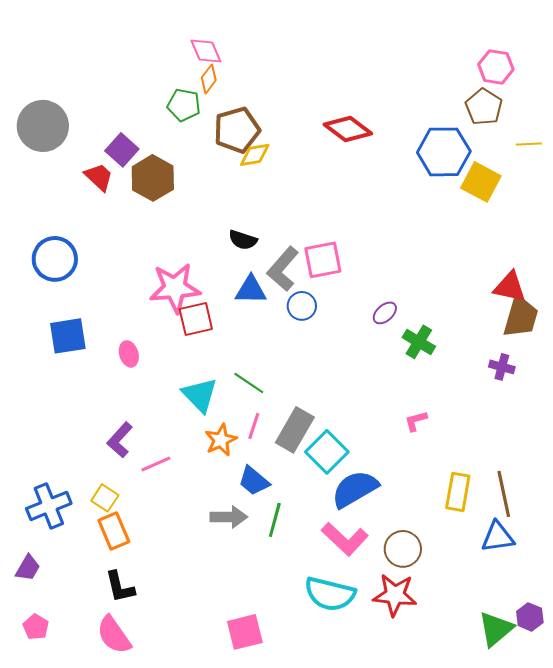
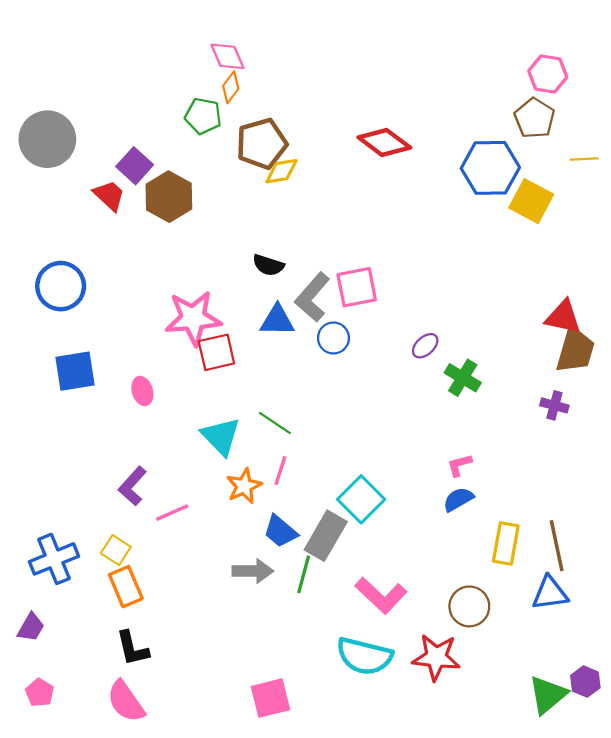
gray rectangle: (295, 430) -> (326, 536), moved
blue semicircle: (355, 489) -> (458, 499), moved, size x0.6
brown circle: (403, 549) -> (469, 606), moved

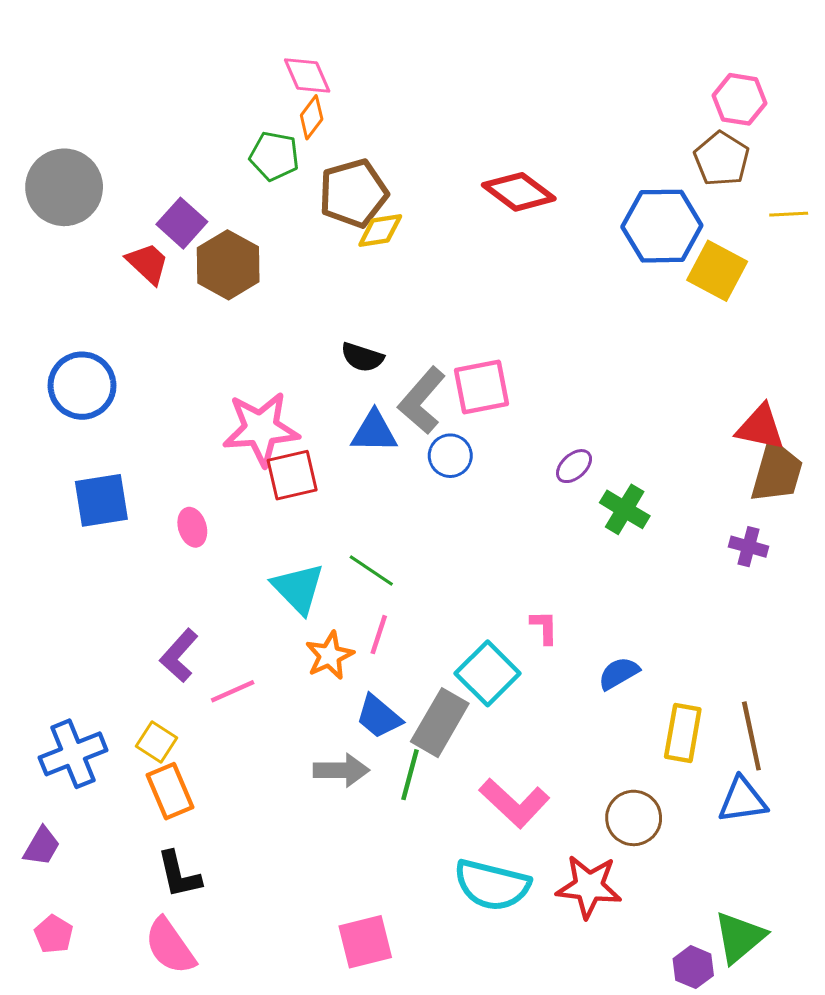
pink L-shape: (459, 465) -> (544, 627), moved, turned 104
purple hexagon: (585, 682) -> (693, 967), moved

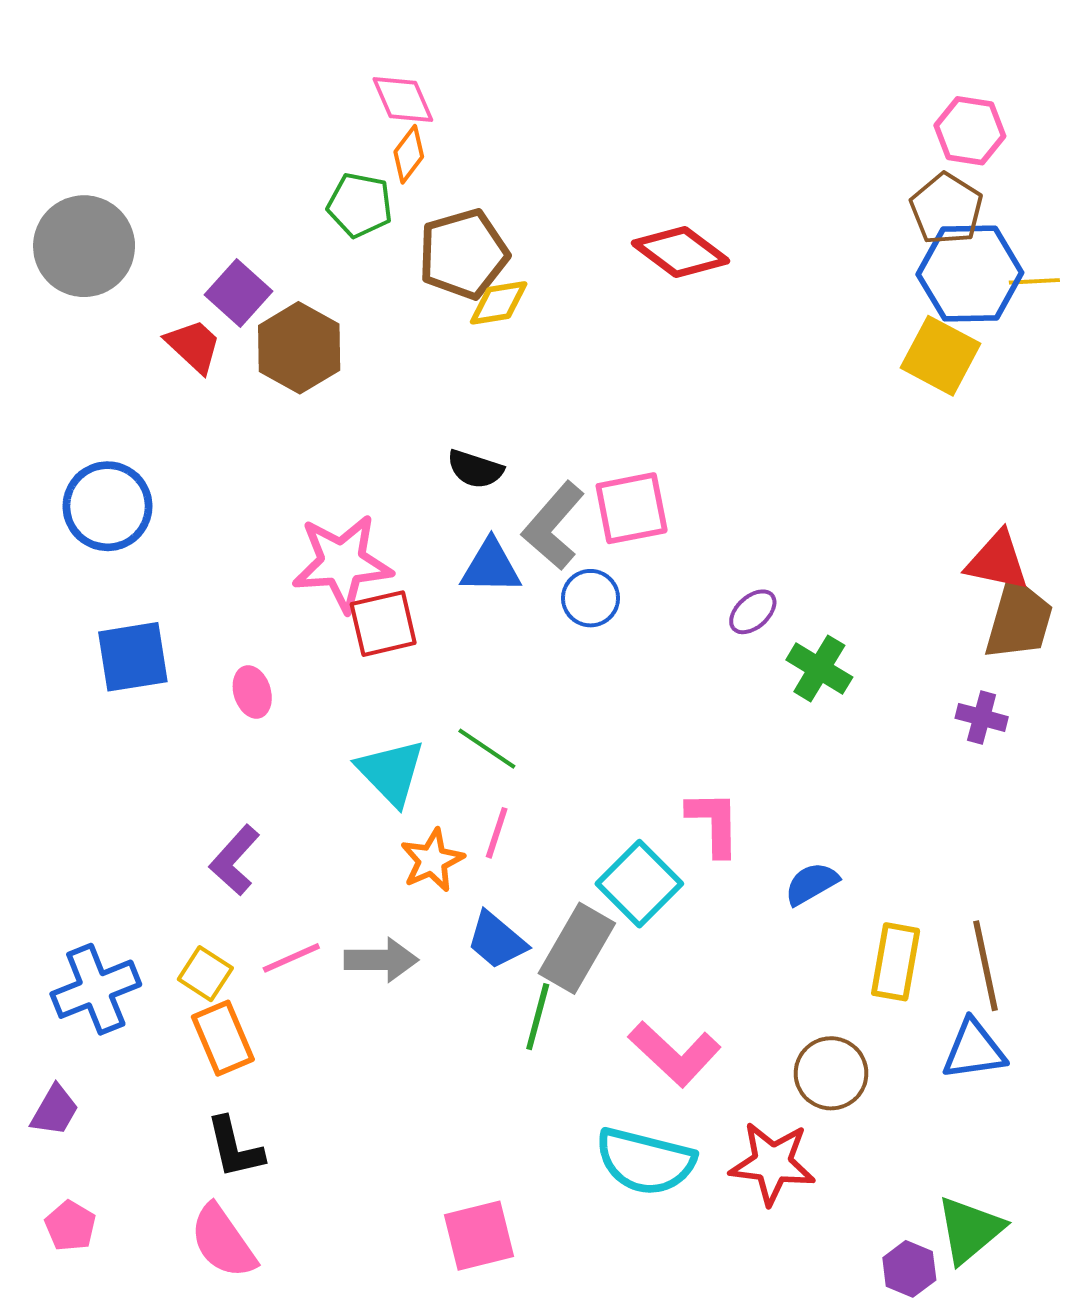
blue hexagon: (662, 226) -> (970, 274), moved
pink L-shape: (544, 627) -> (714, 823), size x1.5
pink line: (233, 691) -> (291, 958), moved
gray arrow: (341, 770) -> (381, 960), moved

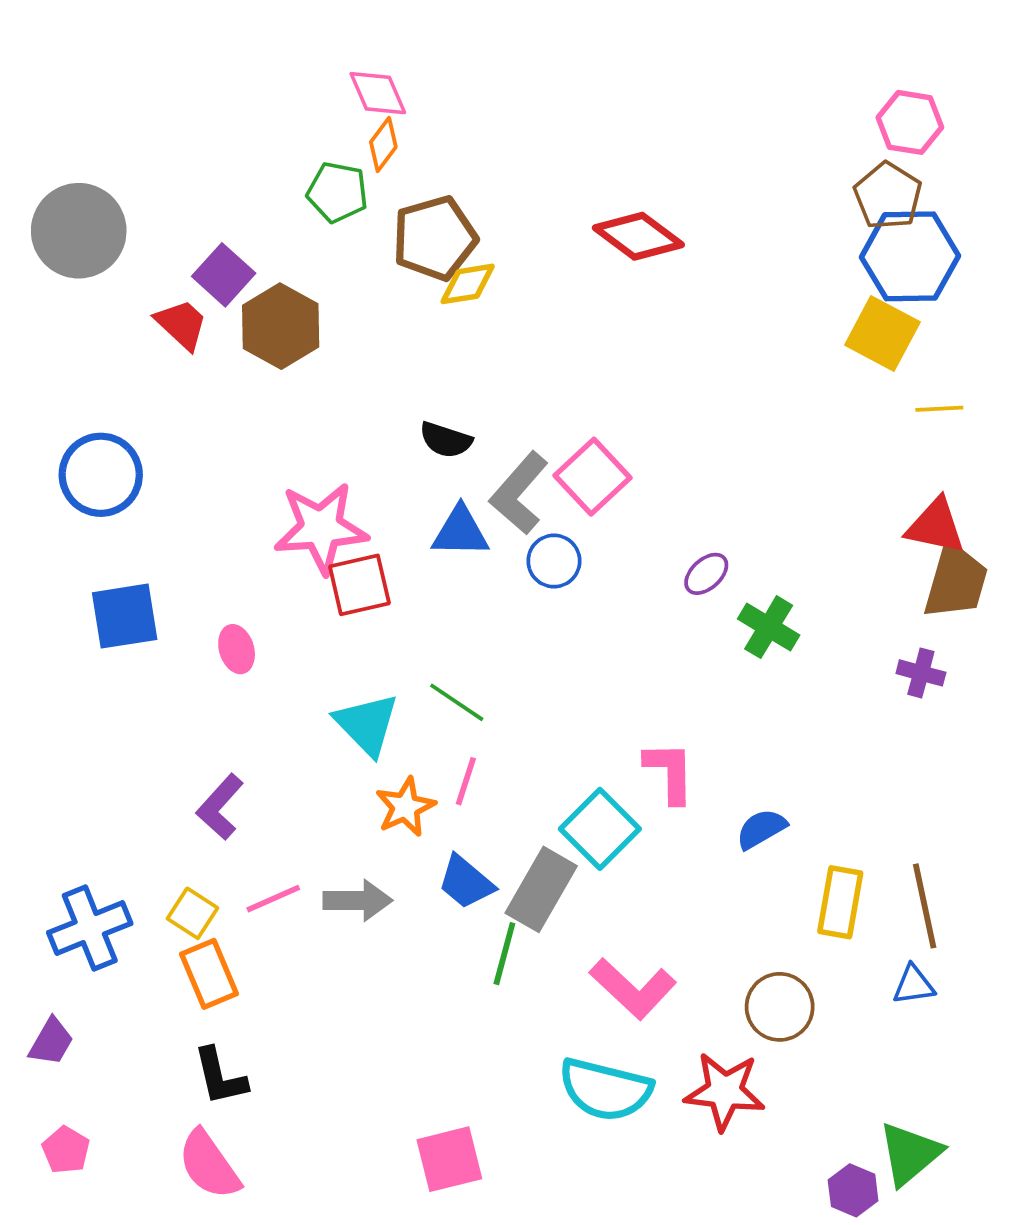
yellow line: (1034, 281) -> (939, 409), moved
pink square: (632, 508) -> (592, 477), turned -32
blue triangle: (974, 1050) -> (914, 985), size x0.7

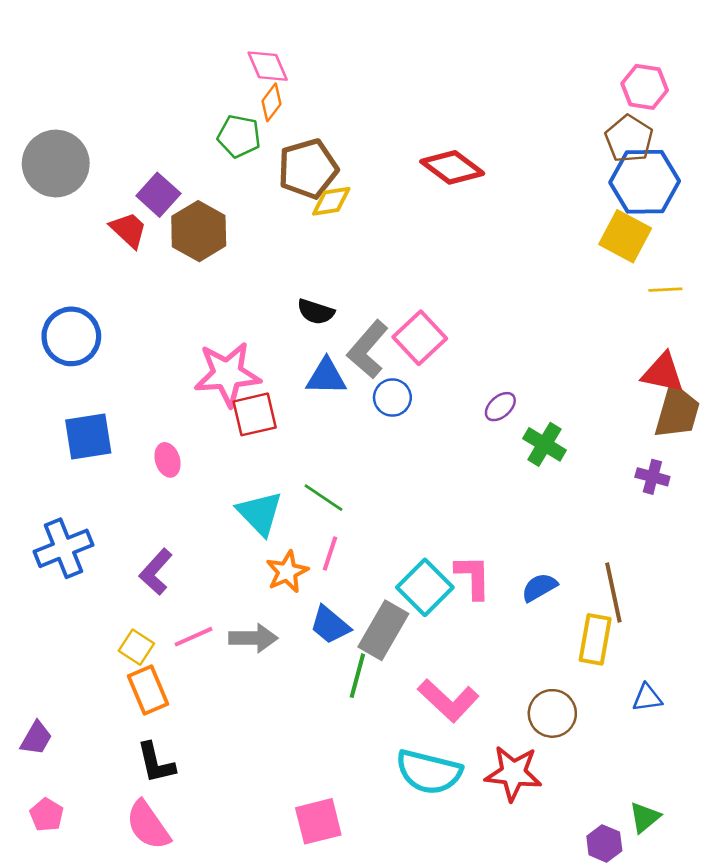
pink L-shape: (670, 772) -> (473, 577), moved
brown line: (925, 906) -> (613, 593), moved
blue cross: (90, 928) -> (64, 548), moved
green triangle: (910, 1154) -> (645, 817), size x0.7

